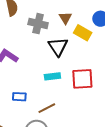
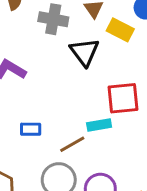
cyan rectangle: (52, 76) -> (99, 125), moved

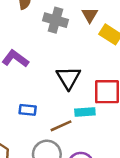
black triangle: (84, 52) -> (68, 78), moved

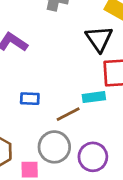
black triangle: (68, 78) -> (99, 39), moved

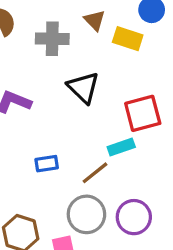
black triangle: (99, 39) -> (83, 88), moved

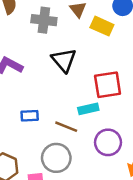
brown line: (95, 173) -> (66, 127), turned 55
purple circle: (134, 217) -> (108, 142), moved

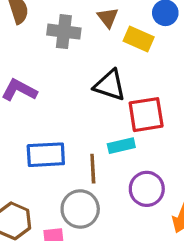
black triangle: (64, 60) -> (110, 85), moved, turned -32
blue rectangle: (30, 116) -> (46, 155), size x1.6
brown line: (66, 127) -> (93, 169), turned 65

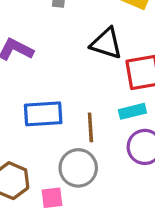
cyan rectangle: (121, 146) -> (132, 111), moved

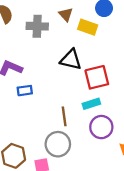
blue rectangle: (43, 114) -> (25, 91), moved, size x0.6

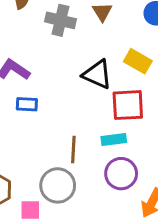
yellow rectangle: (88, 27) -> (138, 61), moved

